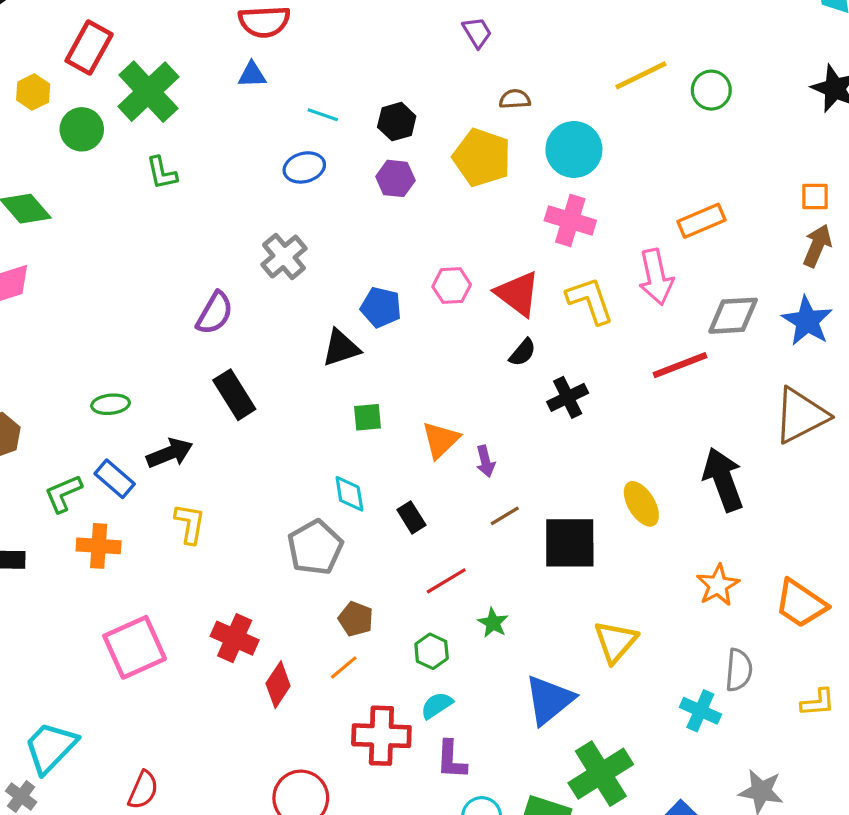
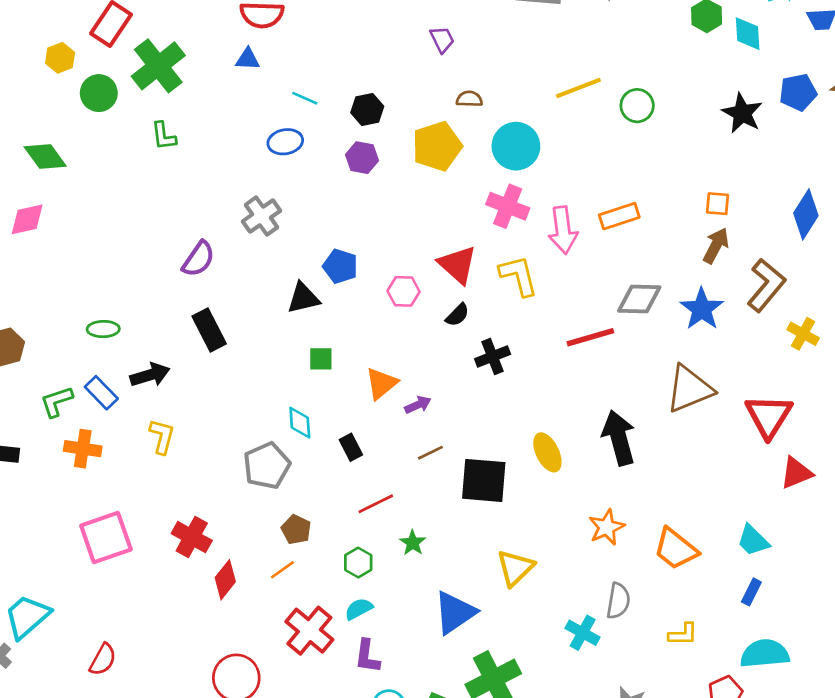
yellow pentagon: (482, 157) -> (437, 146), turned 30
pink arrow: (656, 277) -> (563, 230), moved
pink hexagon: (452, 286) -> (404, 291), moved
purple arrow: (485, 461) -> (418, 405), turned -105
red cross: (381, 736) -> (309, 631), turned 33

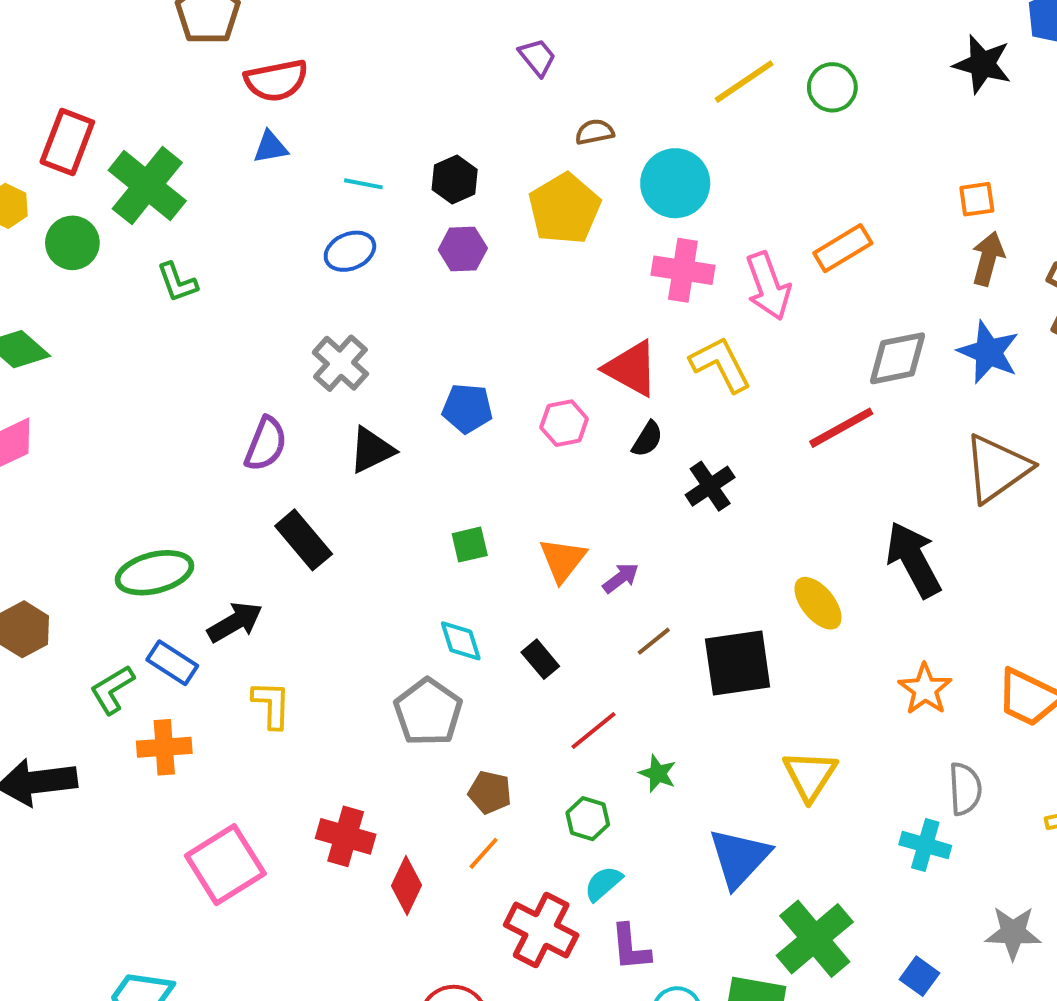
black triangle: (303, 298) -> (372, 450), moved
green ellipse: (103, 329) -> (154, 573), size x1.6

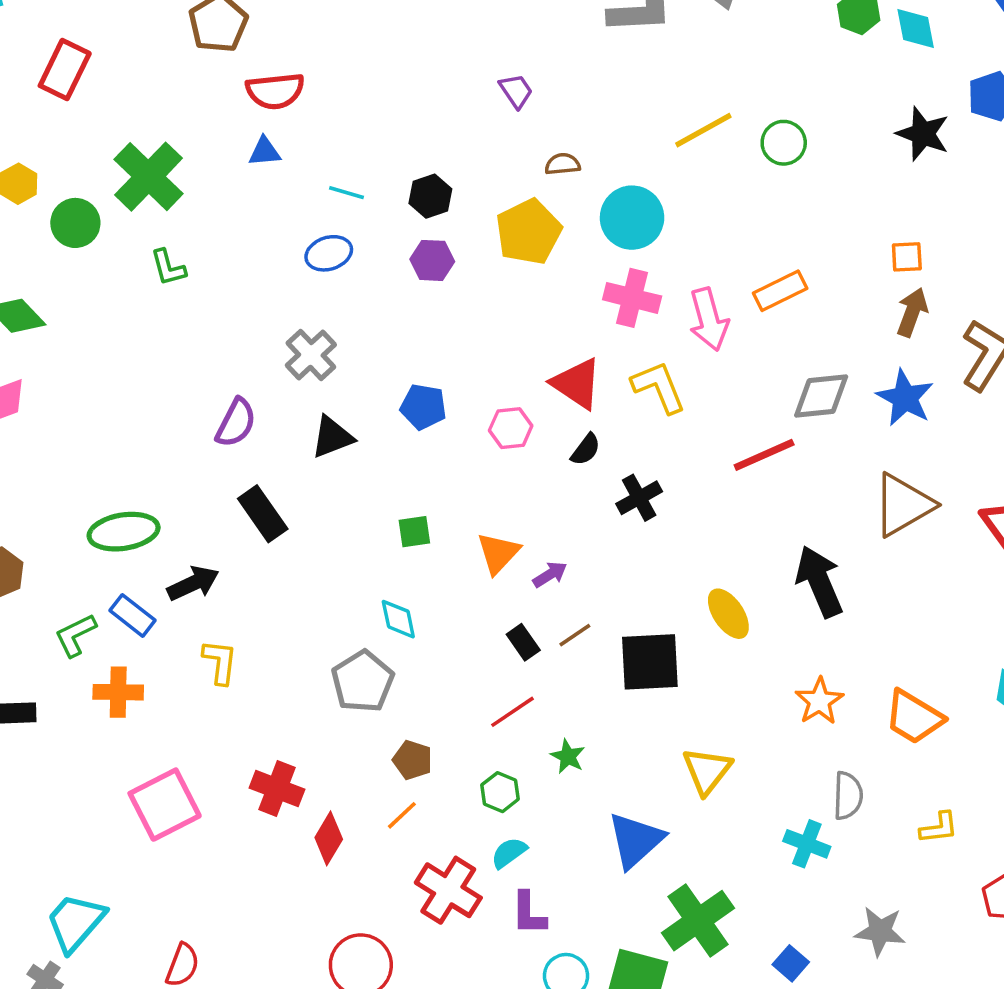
red rectangle: (67, 142) -> (65, 70), moved
black rectangle: (540, 659) -> (523, 642), moved

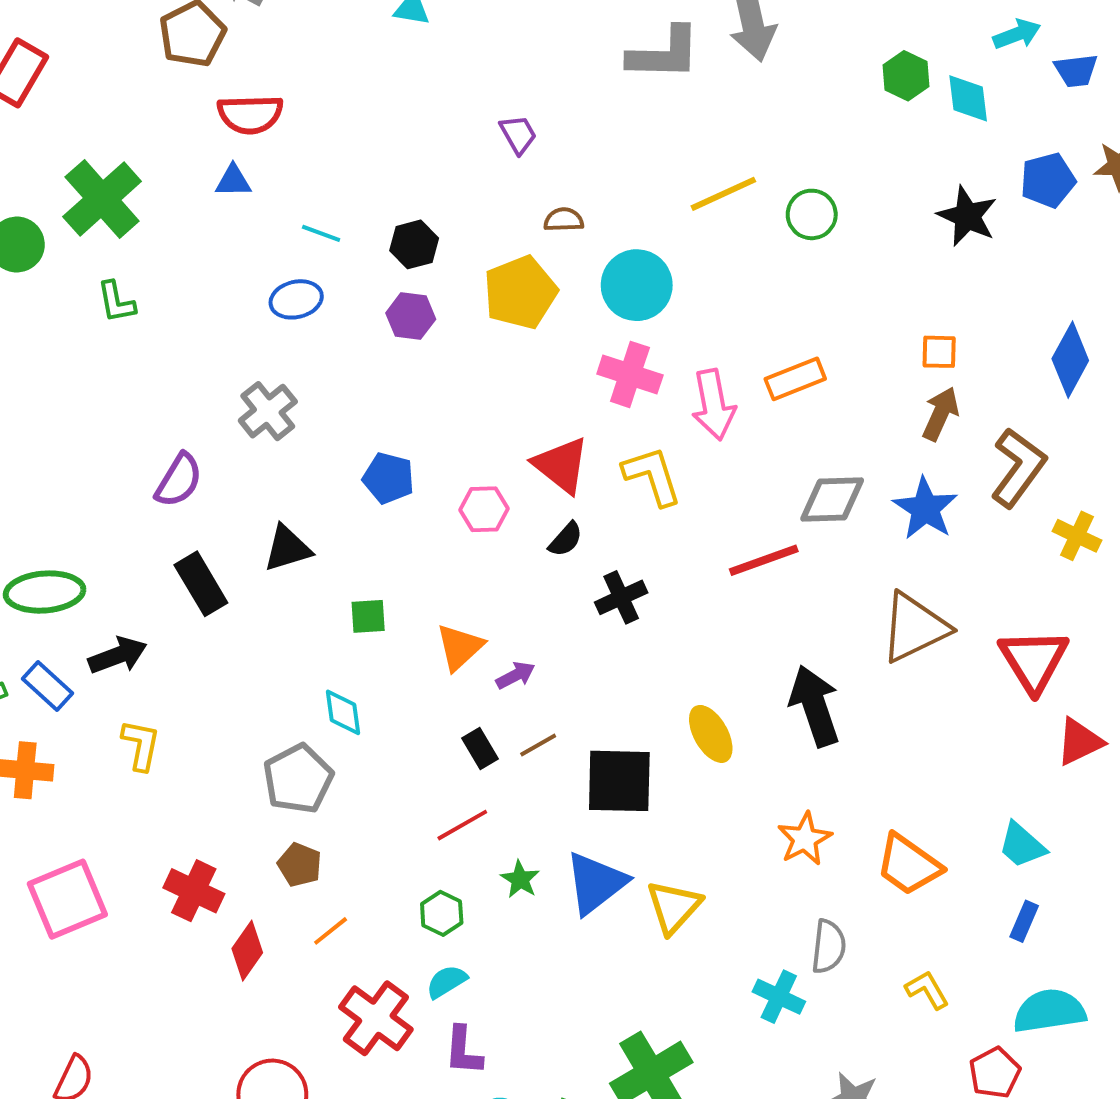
black triangle: (332, 437) -> (287, 548), moved
brown pentagon: (413, 760) -> (300, 865), moved
yellow L-shape: (939, 828) -> (927, 990), turned -117
blue triangle: (636, 840) -> (596, 883), moved

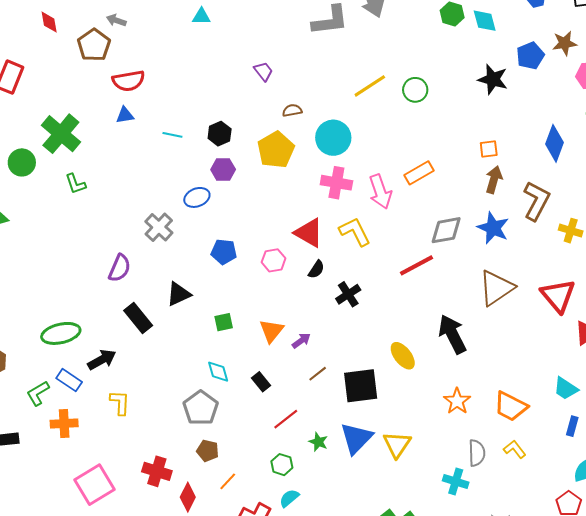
blue ellipse: (296, 299) -> (197, 197), moved
black rectangle: (480, 749) -> (261, 382), moved
yellow L-shape: (927, 990) -> (515, 449), moved

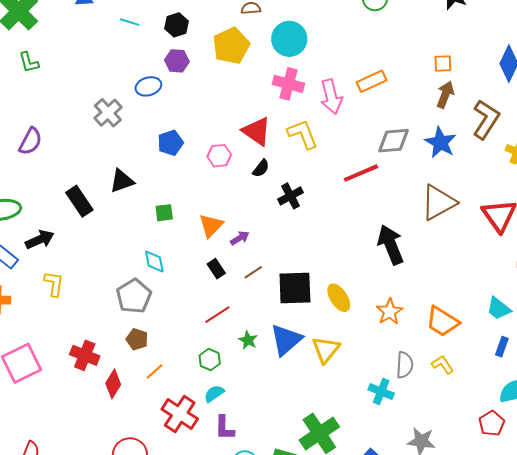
blue pentagon: (224, 252) -> (170, 143), turned -30
purple semicircle: (120, 268) -> (30, 141), moved
yellow ellipse: (403, 356) -> (339, 298), moved
black rectangle: (261, 382) -> (216, 269), moved

